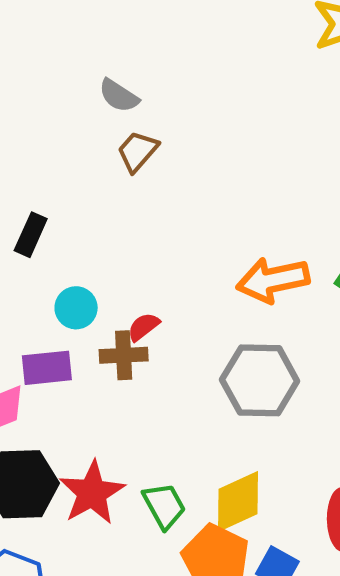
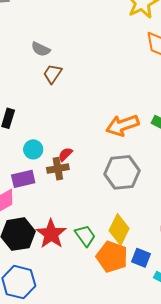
yellow diamond: (238, 502) -> (119, 229), turned -32

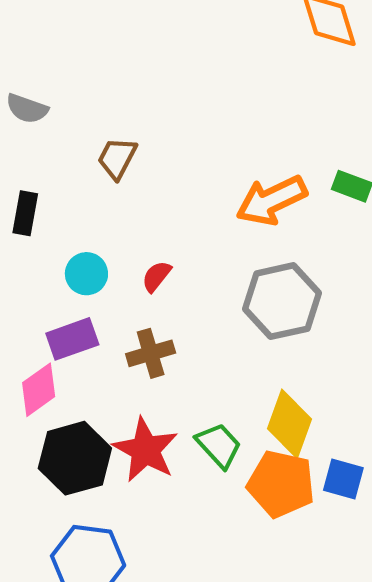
gray semicircle: (41, 49) -> (27, 109), moved
brown trapezoid: (53, 74) -> (117, 158), moved
brown cross: (58, 169) -> (151, 353), moved

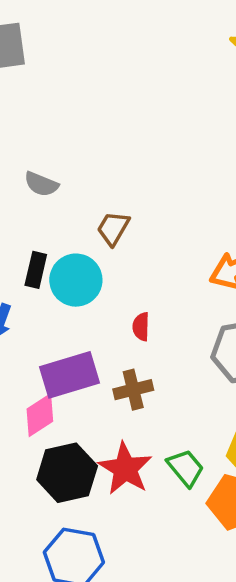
cyan circle: (86, 274) -> (76, 280), moved, size x1.5
red semicircle: (156, 276) -> (141, 327), turned -40
purple rectangle: (72, 339) -> (70, 375), size x1.4

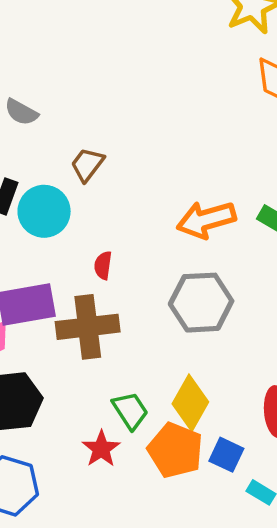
brown cross: (133, 390) -> (88, 327), size x1.6
red star: (125, 469) -> (101, 449), moved, size x0.7

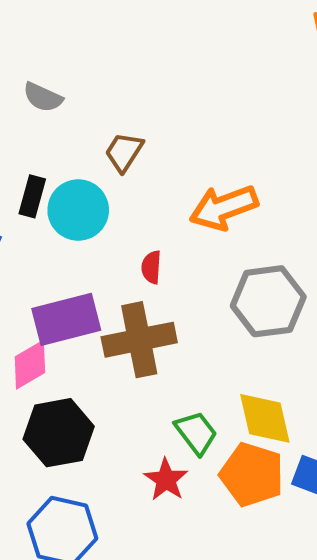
orange arrow: (206, 220) -> (224, 208), moved
yellow diamond: (190, 403) -> (265, 418), turned -38

